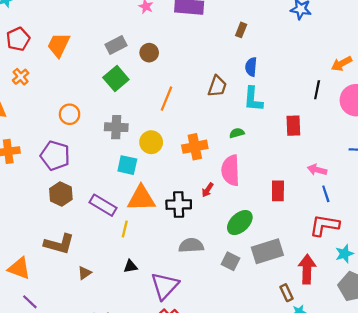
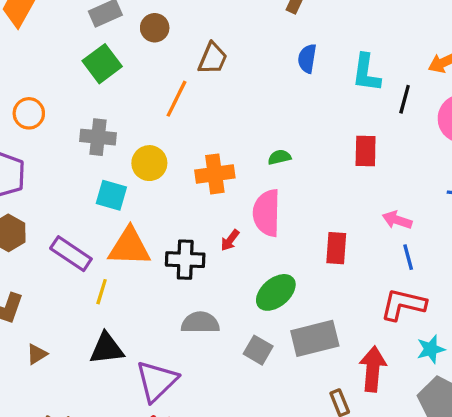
brown trapezoid: (217, 86) -> (213, 58), moved
cyan L-shape: (253, 99) -> (366, 73), moved
black triangle: (130, 266) -> (107, 349), size x1.6

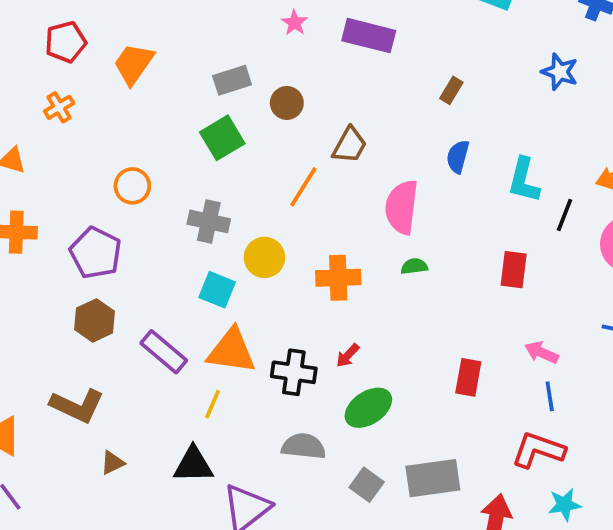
pink semicircle: (267, 213) -> (402, 207), moved
yellow line: (102, 292) -> (213, 404), moved
green ellipse: (276, 292) -> (368, 408), moved

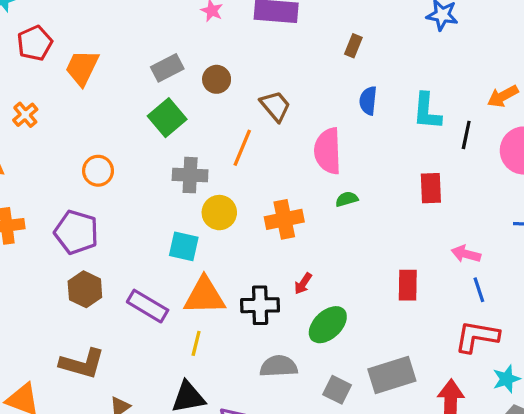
red pentagon: (66, 42) -> (35, 43), moved
brown trapezoid: (350, 145) -> (275, 106), turned -60
gray cross: (209, 221) -> (190, 175), moved

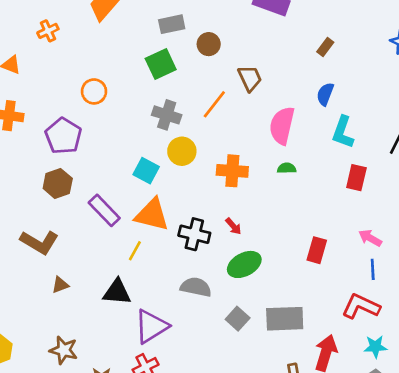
cyan L-shape: (427, 111) -> (343, 132), moved
red arrow: (303, 284) -> (233, 226), turned -90

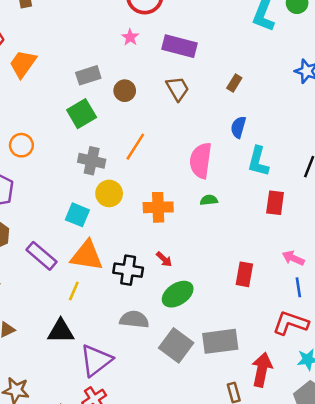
brown trapezoid: (250, 78) -> (178, 89), moved
gray square: (238, 319) -> (176, 345), size x1.5

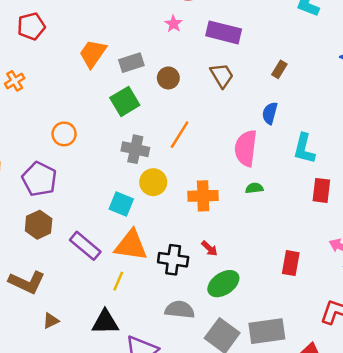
orange trapezoid: (23, 64) -> (93, 54), moved
blue semicircle: (238, 127) -> (270, 113), moved

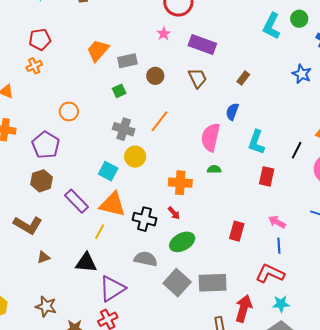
red pentagon: (31, 26) -> (40, 39), moved
green square: (125, 101) -> (119, 91), size x0.6
orange cross: (203, 196) -> (180, 183), moved

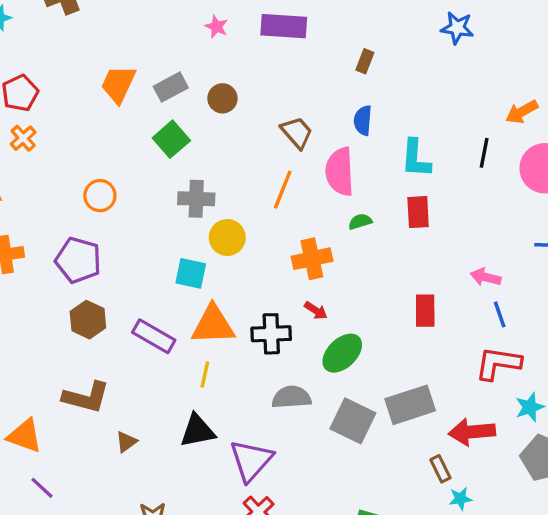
brown trapezoid: (198, 78) -> (297, 132), moved
green square: (119, 91) -> (171, 139), size x1.5
orange line: (160, 121) -> (283, 190), moved
red rectangle: (267, 176) -> (418, 212), moved
red arrow: (244, 308) -> (472, 432), turned -96

